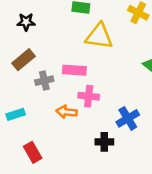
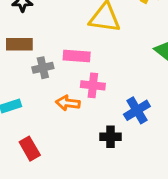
brown rectangle: (23, 60) -> (19, 44), turned 40

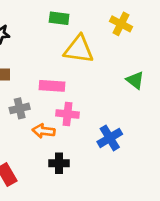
gray cross: (43, 68) -> (20, 108), moved
black cross: (110, 137) -> (59, 163), moved

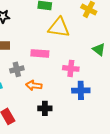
pink cross: (67, 114) -> (71, 68), moved
blue cross: (110, 138) -> (81, 90), turned 30

